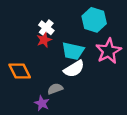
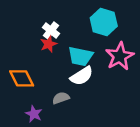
purple star: (42, 103) -> (34, 114), moved

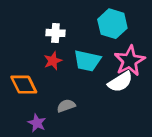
white cross: (51, 31) -> (55, 33), turned -35
red star: (49, 44) -> (53, 61), moved
white semicircle: (82, 76) -> (120, 82), moved

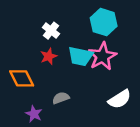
white cross: (55, 33) -> (51, 31), turned 35
pink star: (130, 61) -> (102, 56), moved
white semicircle: (120, 82) -> (120, 99), moved

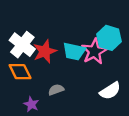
cyan hexagon: (104, 22) -> (109, 38), moved
white cross: (51, 31) -> (22, 45), moved, size x1.6
red star: (49, 56) -> (45, 51), size x1.5

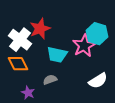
red star: (45, 51) -> (40, 29), moved
cyan trapezoid: (74, 51) -> (57, 55), moved

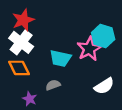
red star: (40, 29) -> (23, 20), moved

